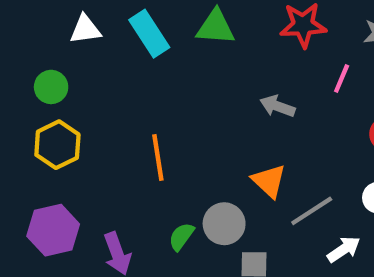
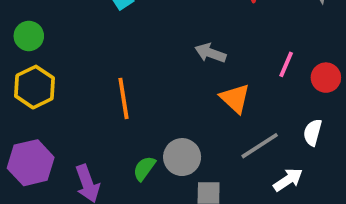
pink line: (342, 78) -> (286, 64), moved
gray arrow: (277, 106) -> (210, 53), moved
orange triangle: (269, 181) -> (235, 98), moved

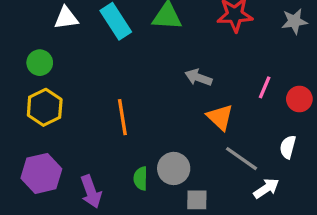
gray line: (260, 146) -> (241, 159), turned 68
green semicircle: (144, 168) -> (141, 178), turned -35

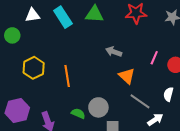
green circle: (40, 63) -> (12, 35), moved
yellow hexagon: (45, 107) -> (34, 68), moved
green semicircle: (141, 178) -> (78, 113), turned 112

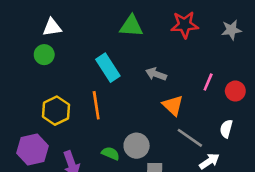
cyan rectangle: (63, 17) -> (108, 68), moved
green circle: (12, 35) -> (44, 55), moved
yellow hexagon: (34, 68) -> (56, 111), moved

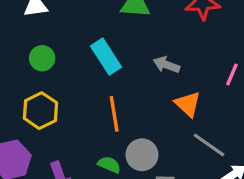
green circle: (44, 55) -> (42, 58), moved
orange line: (96, 105) -> (114, 114), moved

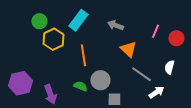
cyan rectangle: (106, 57) -> (78, 20), turned 70
yellow hexagon: (40, 111) -> (53, 39), moved

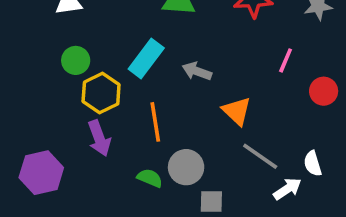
gray arrow: (115, 25) -> (197, 71), moved
pink line: (155, 31) -> (286, 60), moved
white semicircle: (169, 67) -> (313, 164), moved, turned -32
purple arrow: (50, 94) -> (99, 138), moved

